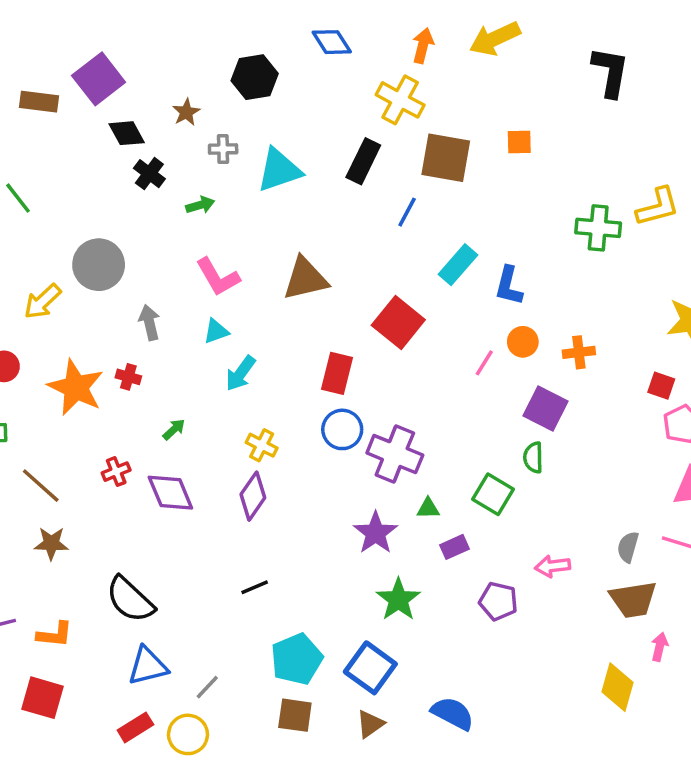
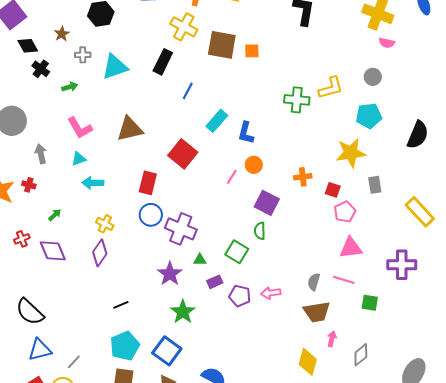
brown square: (446, 158) -> (222, 45), moved
orange cross: (579, 352) -> (303, 177), moved
cyan arrow: (241, 373) -> (93, 183), turned 55
black line: (255, 587) -> (121, 305), moved
purple pentagon: (498, 601) -> (240, 296), moved

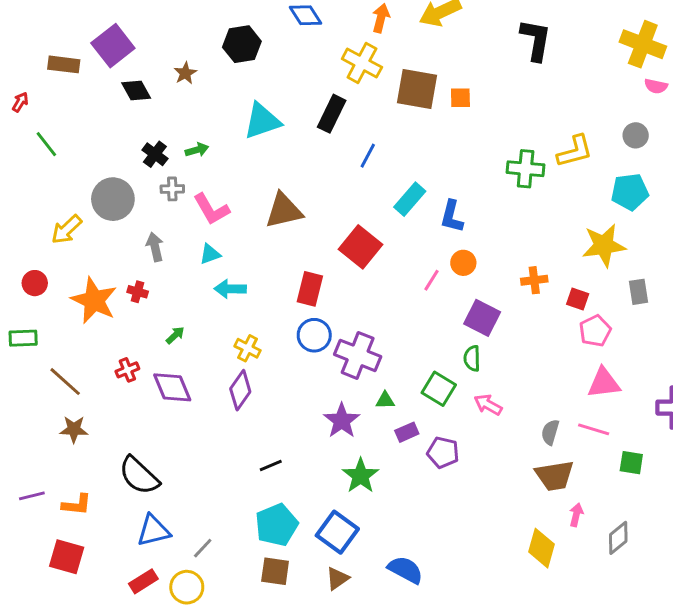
gray cross: (83, 55) -> (172, 189), moved
black cross: (41, 69) -> (155, 154), moved
pink arrow: (271, 293) -> (488, 405), moved, turned 36

